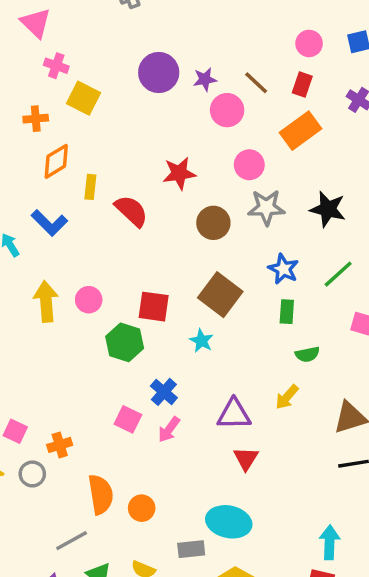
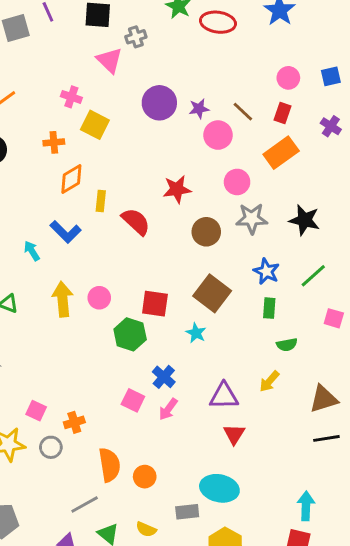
pink triangle: (36, 23) -> (110, 60), moved

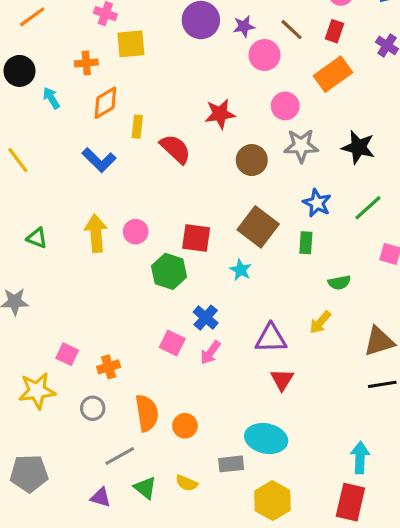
yellow square: (95, 125) -> (131, 44), turned -32
cyan arrow: (32, 251) -> (51, 98), moved
green rectangle: (269, 308) -> (306, 243), moved
gray circle: (51, 447) -> (93, 408), moved

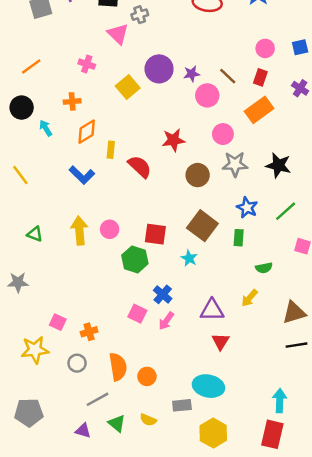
yellow square: (131, 44) -> (128, 87), moved, turned -35

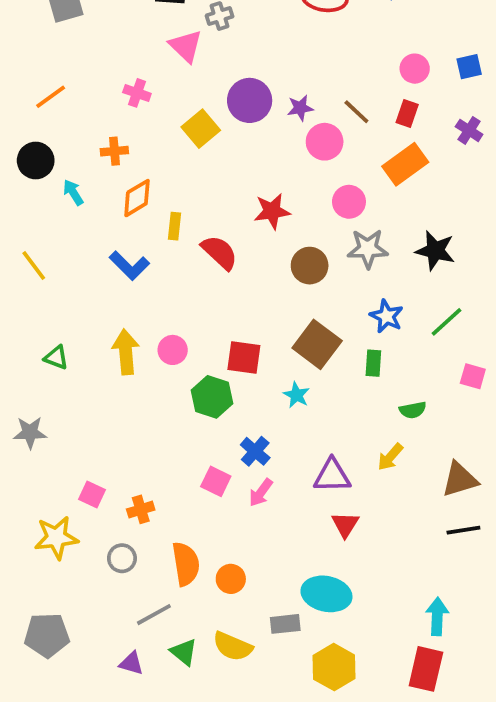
yellow semicircle: (148, 420) -> (233, 646), size x1.5

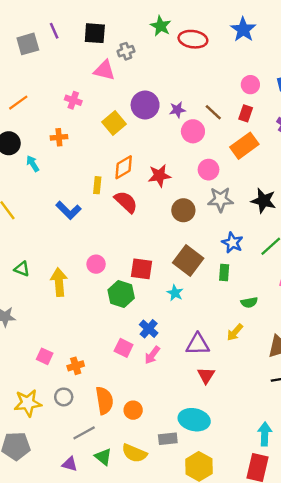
pink triangle: (186, 46) -> (104, 70), turned -30
orange diamond: (137, 198) -> (124, 167), moved
yellow arrow: (126, 352) -> (59, 282), moved
yellow star: (56, 538) -> (28, 403), moved

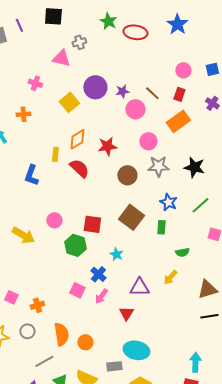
black square: (95, 33) -> (53, 16), moved
blue L-shape: (69, 210) -> (31, 175), turned 65
yellow arrow: (59, 282) -> (23, 235), turned 125
cyan star: (175, 293) -> (116, 254), moved
red triangle: (206, 375) -> (126, 313), moved

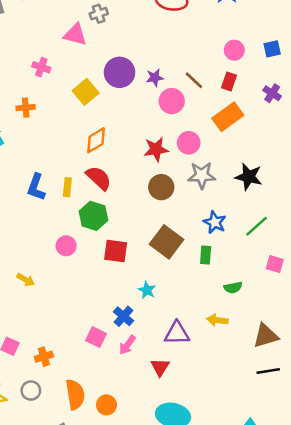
red star: (107, 146) -> (156, 149), moved
yellow rectangle: (55, 154) -> (67, 187), moved
yellow arrow: (23, 235) -> (26, 280), moved, size x0.6
green hexagon: (75, 245) -> (93, 216), moved
yellow arrow: (170, 277) -> (217, 320), turned 56

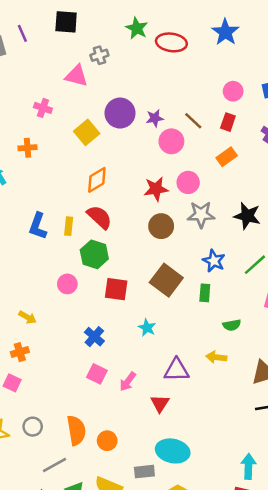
orange rectangle: (228, 117) -> (227, 157), size x0.7
blue cross: (123, 316) -> (94, 337), moved
orange cross: (44, 357) -> (20, 352), moved

